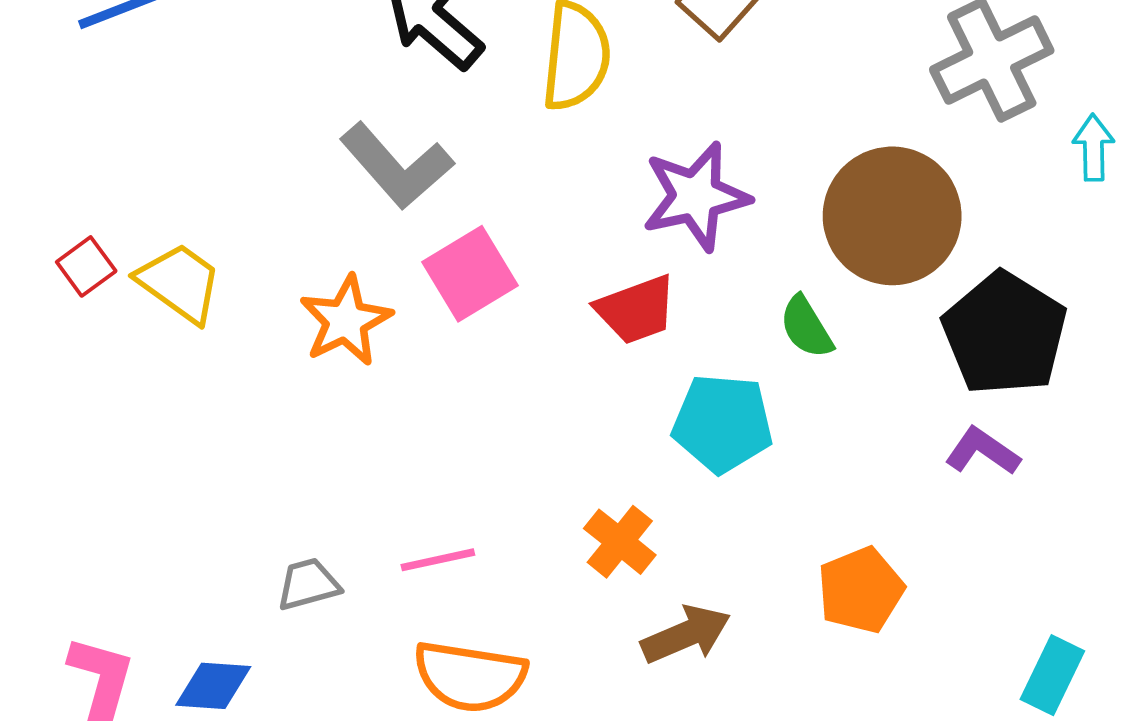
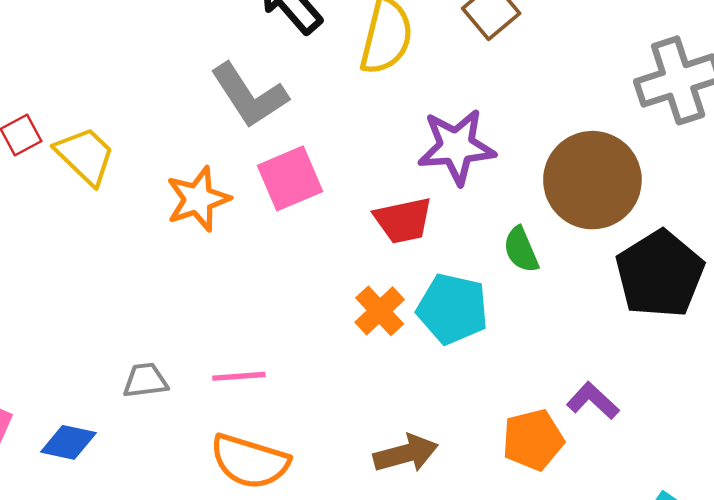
purple L-shape: (982, 451) -> (593, 401), moved
orange cross: (620, 542) -> (380, 311), moved

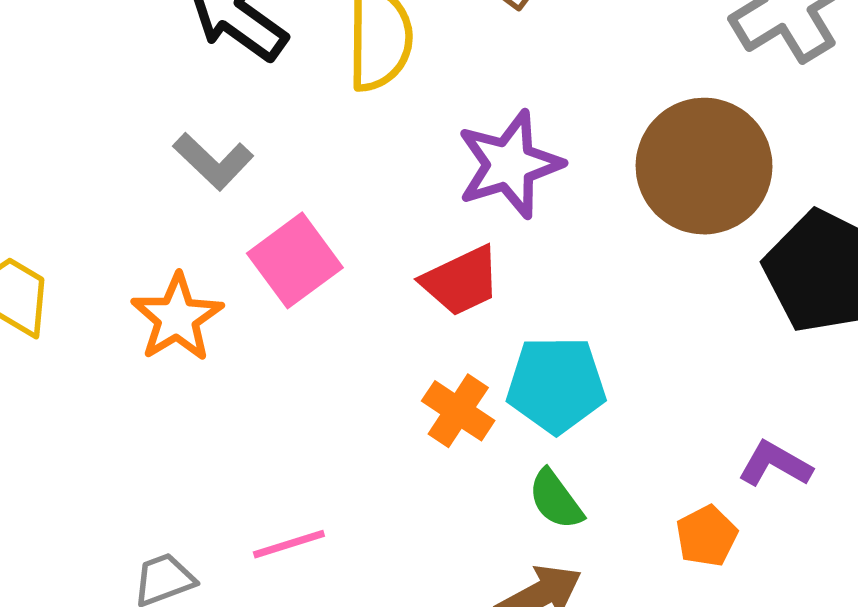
gray L-shape: (249, 95) -> (213, 161), size x0.7
green semicircle: (521, 250) -> (556, 500), moved
orange pentagon: (533, 440) -> (707, 536), size x0.7

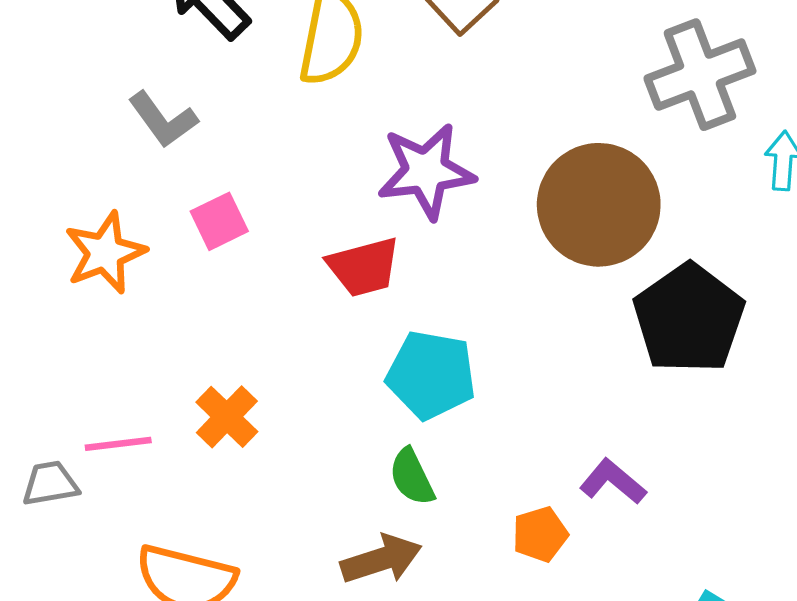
pink square: (295, 260) -> (219, 221), size x0.7
orange cross: (458, 411) -> (227, 417), moved
pink line: (289, 544) -> (118, 444), moved

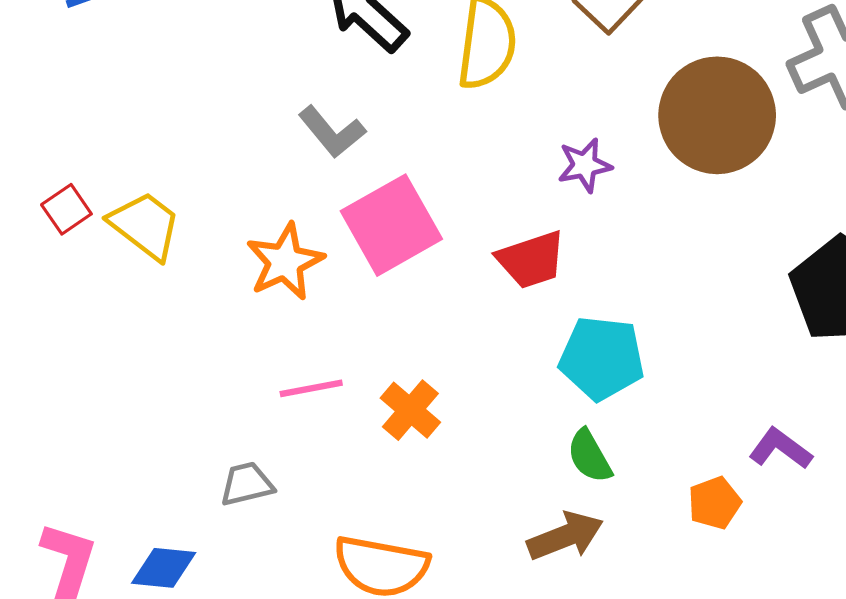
purple star: (426, 171) -> (585, 165), size x0.6
brown circle: (599, 205) -> (717, 115), moved
pink square: (219, 221) -> (391, 225), size x1.8
pink line: (118, 444) -> (311, 388), moved

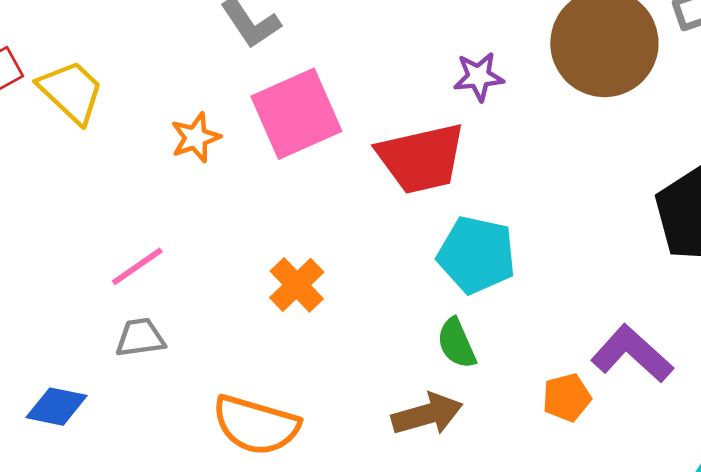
red trapezoid: (531, 260) -> (421, 158), size x1.4
orange star: (285, 262) -> (196, 138), size x0.7
pink line: (311, 388) -> (137, 266), moved, turned -30
purple L-shape: (780, 449) -> (632, 354), size x1.4

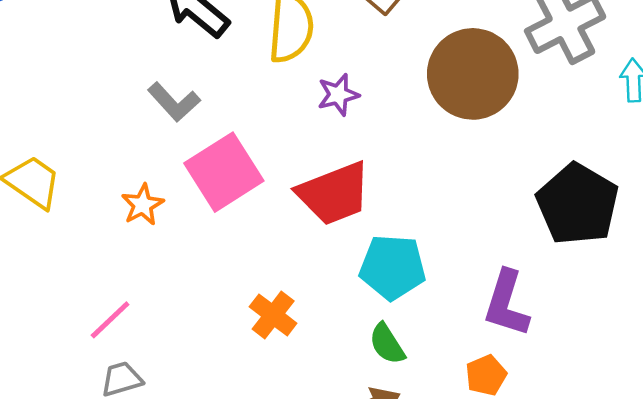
purple star: (479, 77) -> (338, 95), moved
orange cross: (297, 285) -> (273, 315), moved
purple L-shape: (632, 354) -> (507, 303), moved, turned -106

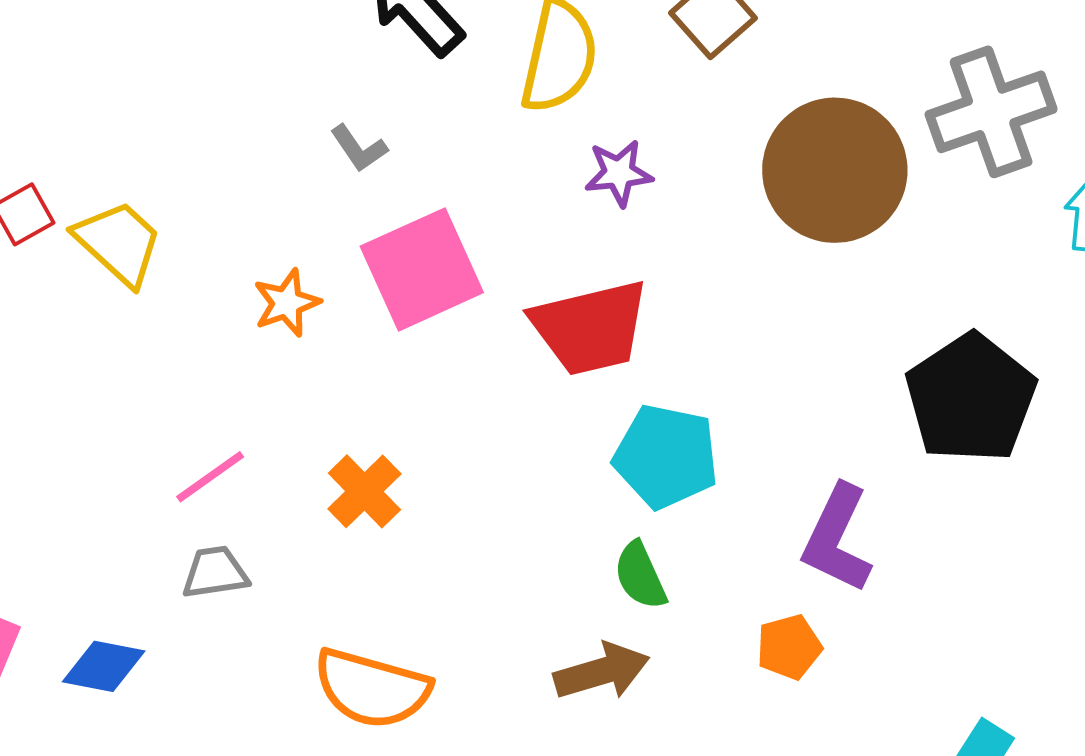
gray L-shape: (174, 102) -> (359, 148), size x0.7
orange cross: (273, 315) -> (364, 491), moved

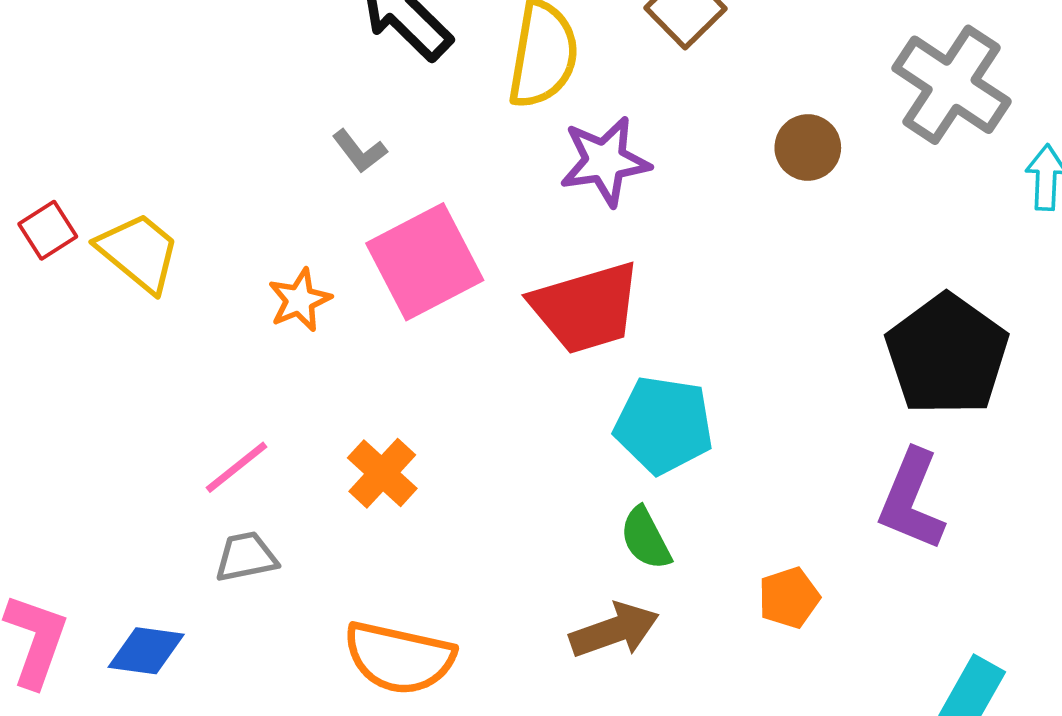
gray cross: (991, 112) -> (952, 85), turned -34
brown circle: (835, 170) -> (808, 148), size x0.5
purple star: (619, 173) -> (605, 161), size x1.4
purple L-shape: (837, 539) -> (911, 500), moved

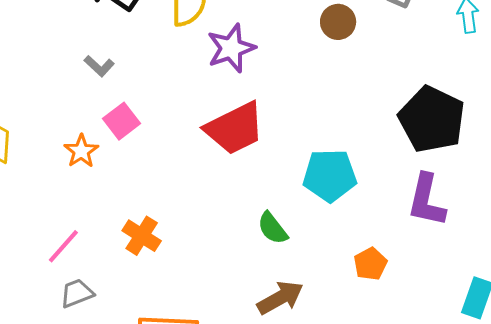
pink square: (425, 262) -> (122, 121), moved, size x0.6
cyan pentagon: (664, 425) -> (330, 175), moved
green semicircle: (646, 538) -> (273, 228), moved

